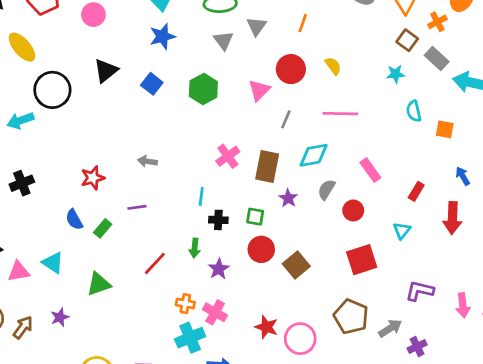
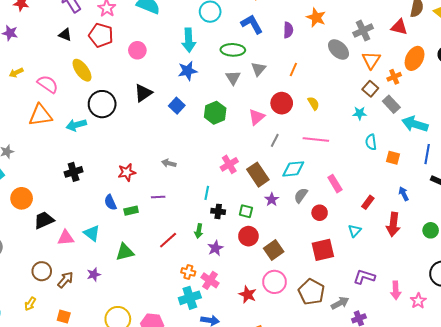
brown rectangle: (267, 167) -> (258, 175), turned -50
green rectangle: (103, 228) -> (131, 211), turned 32
pink circle: (300, 339) -> (274, 282), moved

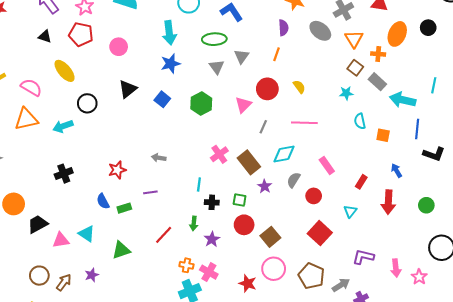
purple semicircle: (288, 30) -> (283, 28), moved
orange cross: (394, 77) -> (378, 54), turned 32
black circle: (102, 104) -> (87, 103), size x0.7
red square: (323, 250) -> (320, 233), turned -30

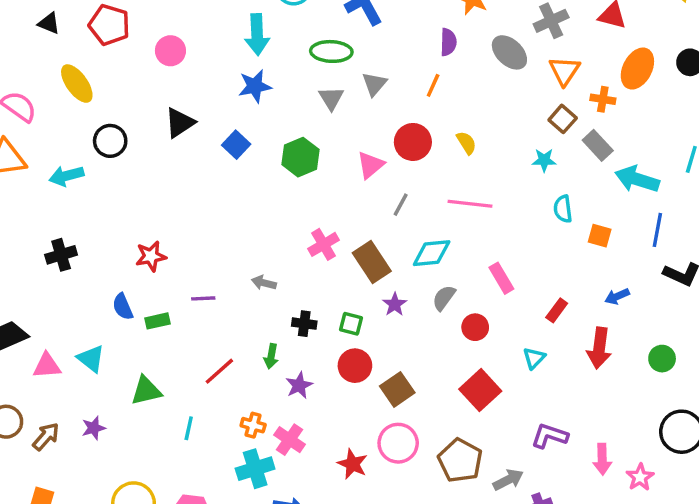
gray arrow: (159, 158) -> (264, 283), moved
blue arrow: (396, 171) -> (617, 296), turned -88
cyan line: (199, 185) -> (189, 428), moved

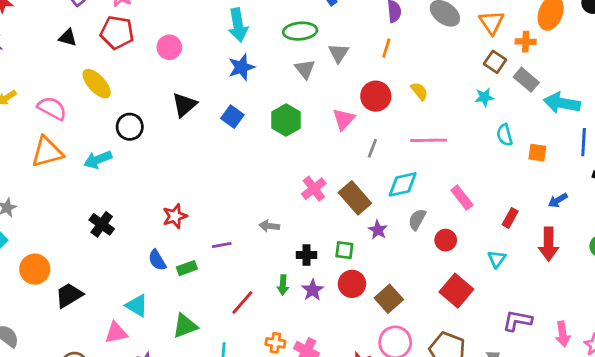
black cross: (61, 255) -> (102, 224), turned -30
pink triangle: (47, 366) -> (116, 333), moved
purple star: (299, 385) -> (313, 290), moved

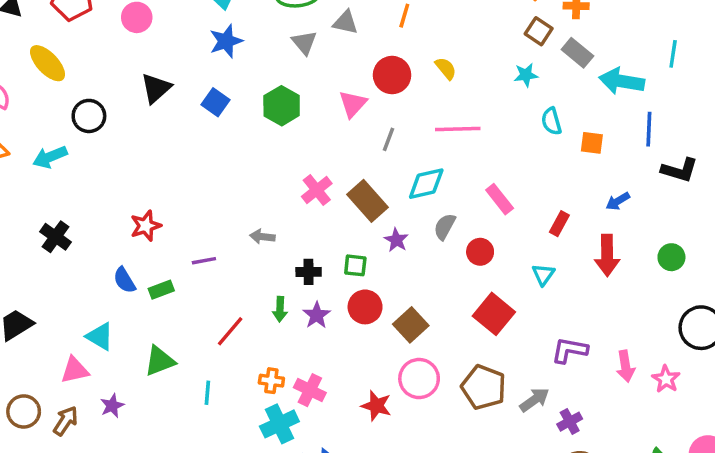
gray triangle: (338, 53) -> (345, 22), turned -50

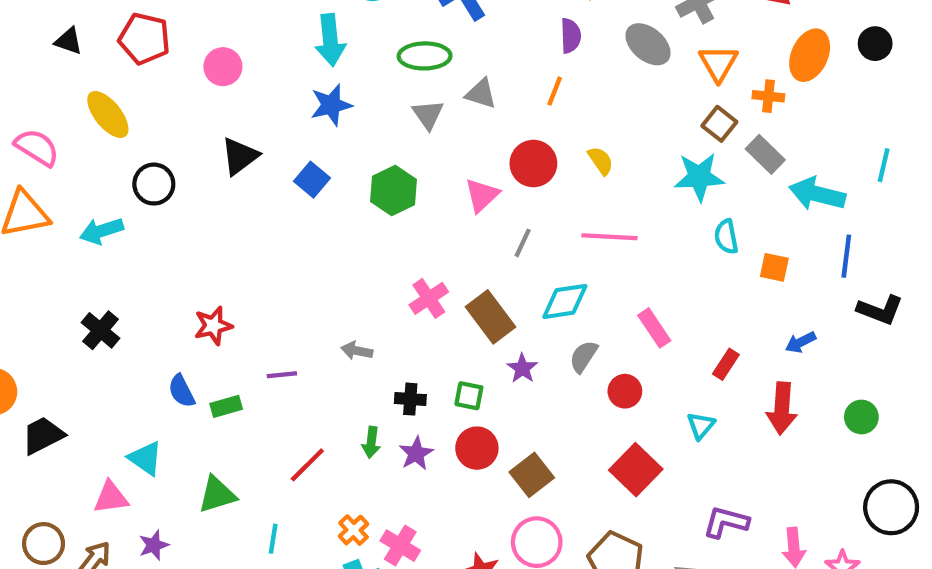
cyan star: (526, 75) -> (699, 177), size x1.6
orange cross: (271, 381) -> (354, 530), turned 35

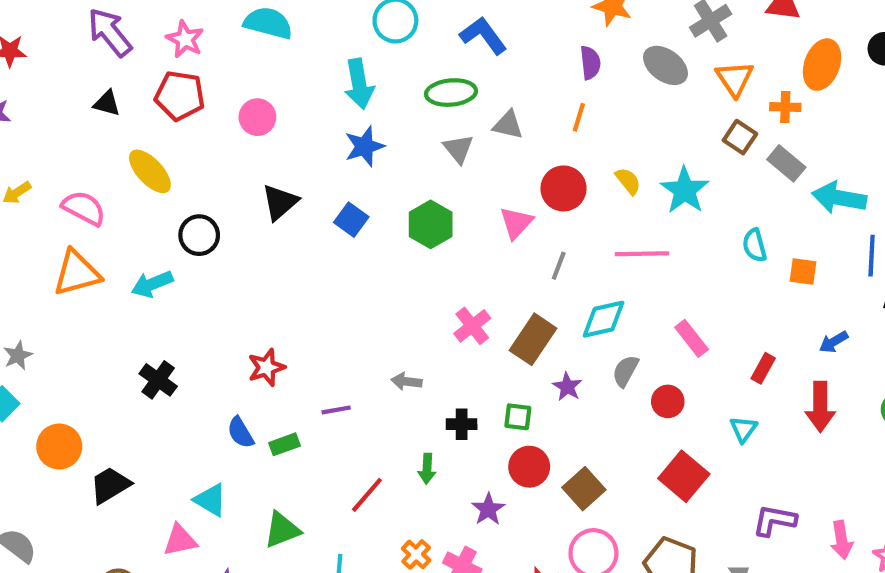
cyan star: (699, 177) -> (685, 190), moved, turned -30
brown rectangle: (491, 317) -> (533, 339), turned 75
purple star: (416, 453) -> (488, 509), moved

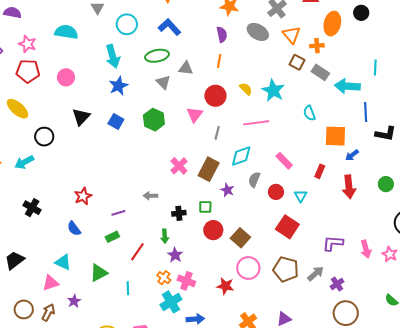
orange square: (803, 272) -> (335, 136), moved, size x1.6
cyan triangle: (743, 429) -> (301, 196), moved
green rectangle: (285, 444) -> (112, 237), moved
purple star: (488, 509) -> (175, 255), moved

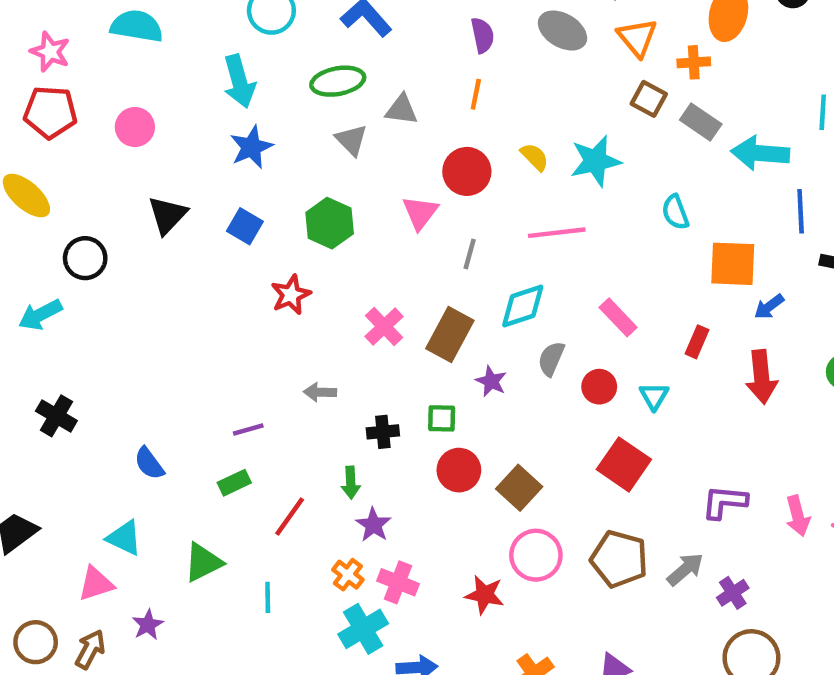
cyan star: (273, 90) -> (595, 161), turned 30
red star: (83, 196) -> (291, 295), moved

